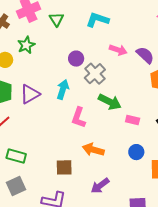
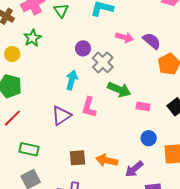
purple triangle: (30, 94) -> (61, 116), moved
orange arrow: (93, 150) -> (107, 160), moved
purple arrow: (100, 186) -> (134, 169), moved

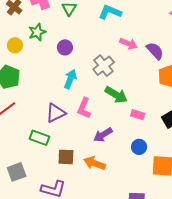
purple circle: (83, 48) -> (65, 47), moved
green rectangle: (29, 149) -> (39, 138), moved
purple arrow: (134, 169) -> (103, 135), moved

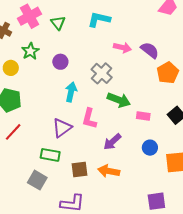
gray square: (17, 172) -> (37, 180), moved, turned -30

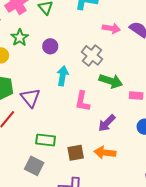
purple triangle: (62, 128) -> (30, 98), moved, turned -30

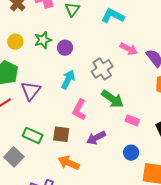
green star: (20, 38) -> (43, 40), moved
brown square: (76, 153) -> (61, 134), moved
orange arrow: (105, 153) -> (69, 163), moved

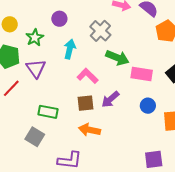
green star: (43, 40) -> (35, 38), moved
pink L-shape: (79, 110) -> (88, 76), turned 120
pink rectangle: (132, 120) -> (142, 74), size x1.5
brown square: (61, 134) -> (86, 103), moved

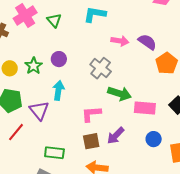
green star: (35, 38) -> (34, 66), moved
cyan arrow: (70, 49) -> (58, 90), moved
pink L-shape: (88, 76) -> (91, 114), turned -45

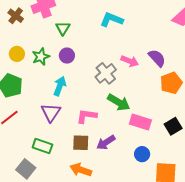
green triangle: (54, 20) -> (63, 28), moved
pink arrow: (120, 41) -> (130, 61), moved
purple triangle: (39, 110) -> (51, 113), moved

